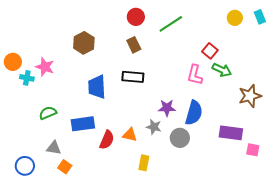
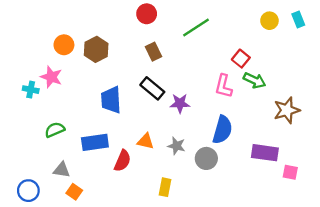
red circle: (136, 17) -> (147, 14), moved
orange circle: (13, 62) -> (64, 45), moved
black rectangle: (133, 77) -> (152, 88), turned 35
purple star: (167, 108) -> (180, 103), moved
orange triangle: (130, 135) -> (145, 141), moved

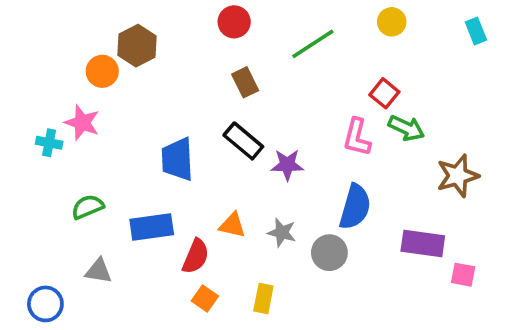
yellow circle: (269, 21) -> (392, 22), moved
brown hexagon: (96, 49) -> (137, 46), moved
orange square: (74, 192) -> (205, 298), moved

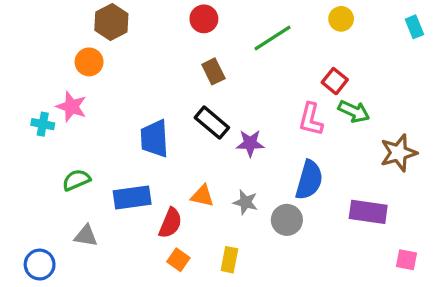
brown hexagon: (137, 46) -> (111, 22), moved
pink square: (463, 275) -> (406, 260), moved

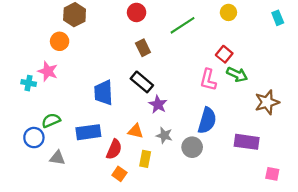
purple star: (250, 143) -> (158, 104), moved, turned 30
yellow rectangle: (229, 260) -> (145, 159), moved
blue circle: (40, 265) -> (34, 138), moved

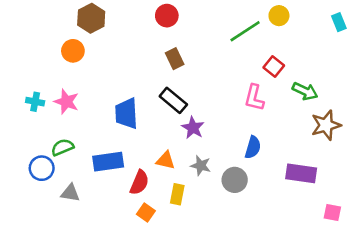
green line: (183, 25) -> (245, 31), moved
pink star: (48, 71) -> (66, 102), moved
green arrow: (237, 74) -> (305, 91), moved
blue semicircle: (207, 120) -> (253, 147), size x0.7

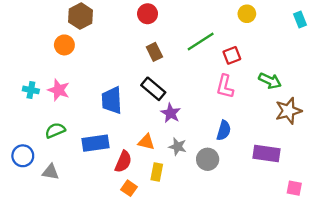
green line: (245, 31) -> (201, 41), moved
red square: (274, 66) -> (232, 55), moved, turned 30
blue circle: (42, 168) -> (23, 156), moved
gray triangle: (70, 193) -> (51, 172), moved

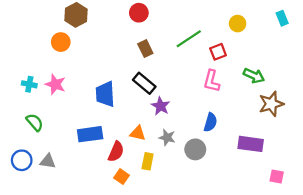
yellow circle: (247, 14) -> (238, 24), moved
green semicircle: (55, 130) -> (35, 122), moved, turned 72
blue circle: (23, 156) -> (22, 160), moved

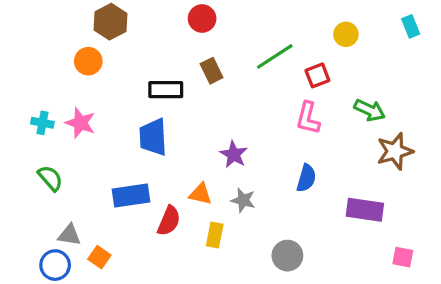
black rectangle: (144, 83) -> (166, 90), moved, turned -40
gray circle: (195, 149) -> (287, 256), moved
blue circle: (22, 160) -> (55, 265), moved
orange square: (121, 177) -> (99, 257), moved

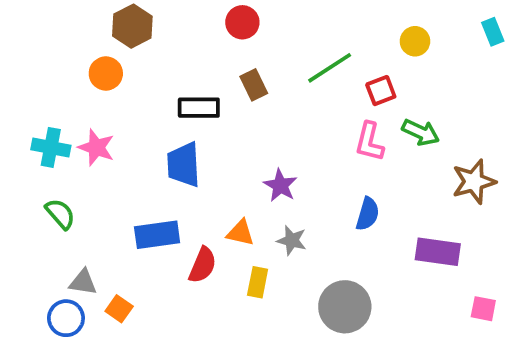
green arrow: (370, 110) -> (421, 132), moved
cyan cross: (42, 123) -> (51, 147), size x1.4
gray circle: (287, 256) -> (345, 307), size x1.4

